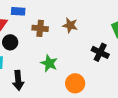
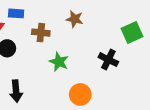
brown star: (70, 25) -> (75, 19), moved
green star: (49, 63) -> (59, 62), moved

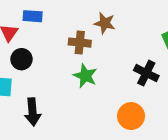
brown cross: (41, 33) -> (80, 43), moved
orange circle: (80, 94) -> (131, 116), moved

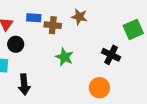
blue rectangle: (33, 16) -> (34, 18), moved
brown cross: (80, 43) -> (53, 25), moved

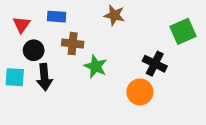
brown cross: (53, 25) -> (73, 44), moved
black arrow: (24, 85) -> (44, 77), moved
orange circle: (99, 88) -> (140, 92), moved

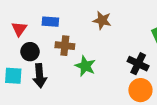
orange circle: (140, 92) -> (140, 90), moved

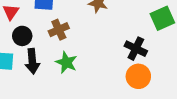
brown cross: (65, 46) -> (59, 30), turned -30
green star: (85, 66) -> (66, 62), moved

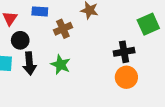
brown cross: (59, 30) -> (63, 29), moved
black cross: (136, 49) -> (124, 52), turned -36

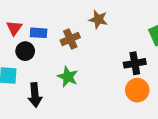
blue rectangle: (40, 11) -> (39, 33), moved
black arrow: (29, 63) -> (35, 95), moved

